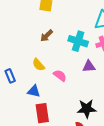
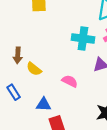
brown arrow: (47, 36) -> (18, 55), moved, turned -32
yellow semicircle: (38, 65) -> (34, 69), moved

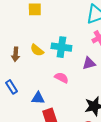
cyan cross: (83, 39) -> (61, 47), moved
yellow semicircle: (34, 69) -> (37, 50), moved

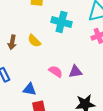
cyan cross: (61, 47) -> (61, 22), moved
purple triangle: (89, 63) -> (75, 72), moved

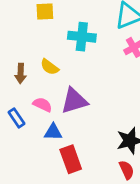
pink semicircle: (56, 71) -> (42, 105), moved
purple triangle: (75, 72) -> (74, 101), moved, size x1.5

